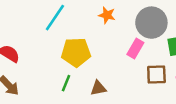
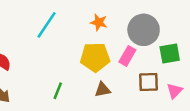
yellow pentagon: (76, 52) -> (95, 57), moved
brown triangle: (98, 88) -> (103, 90), moved

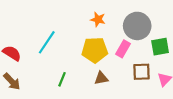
cyan line: (47, 25) -> (47, 42), moved

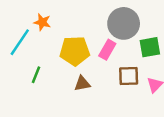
orange star: (98, 19) -> (42, 22), moved
green line: (62, 79) -> (36, 75), moved

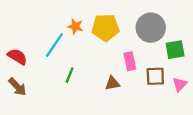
pink rectangle: (107, 50) -> (130, 61), moved, turned -42
yellow pentagon: (75, 51) -> (106, 28), moved

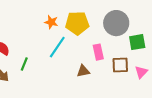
cyan line: (54, 45) -> (57, 47), moved
green line: (70, 75) -> (24, 64), moved

